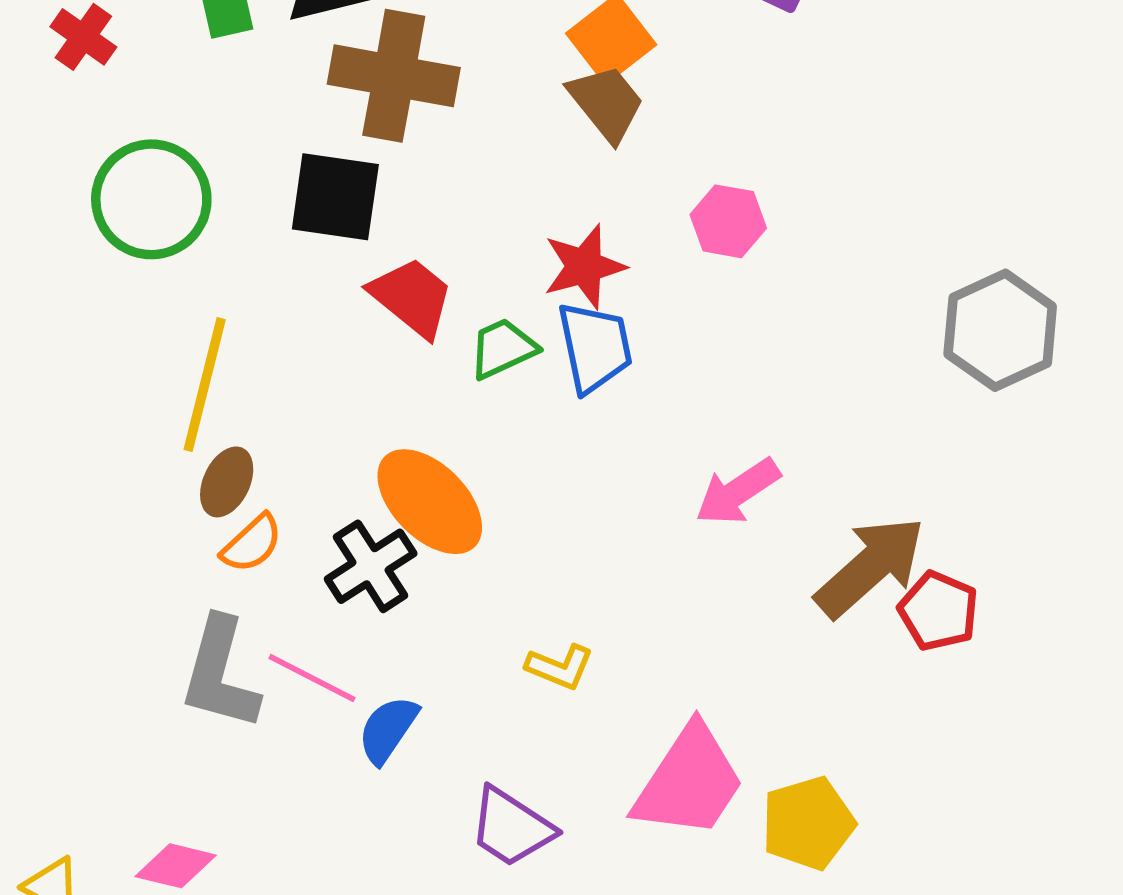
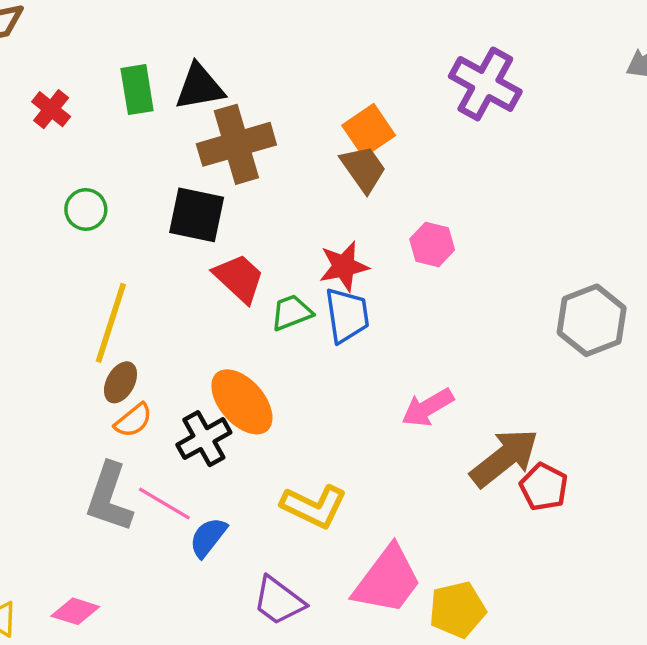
brown cross: (394, 76) -> (236, 144), turned -30
green circle: (151, 199) -> (86, 209), size x0.6
yellow L-shape: (560, 667) -> (314, 506), size x1.6

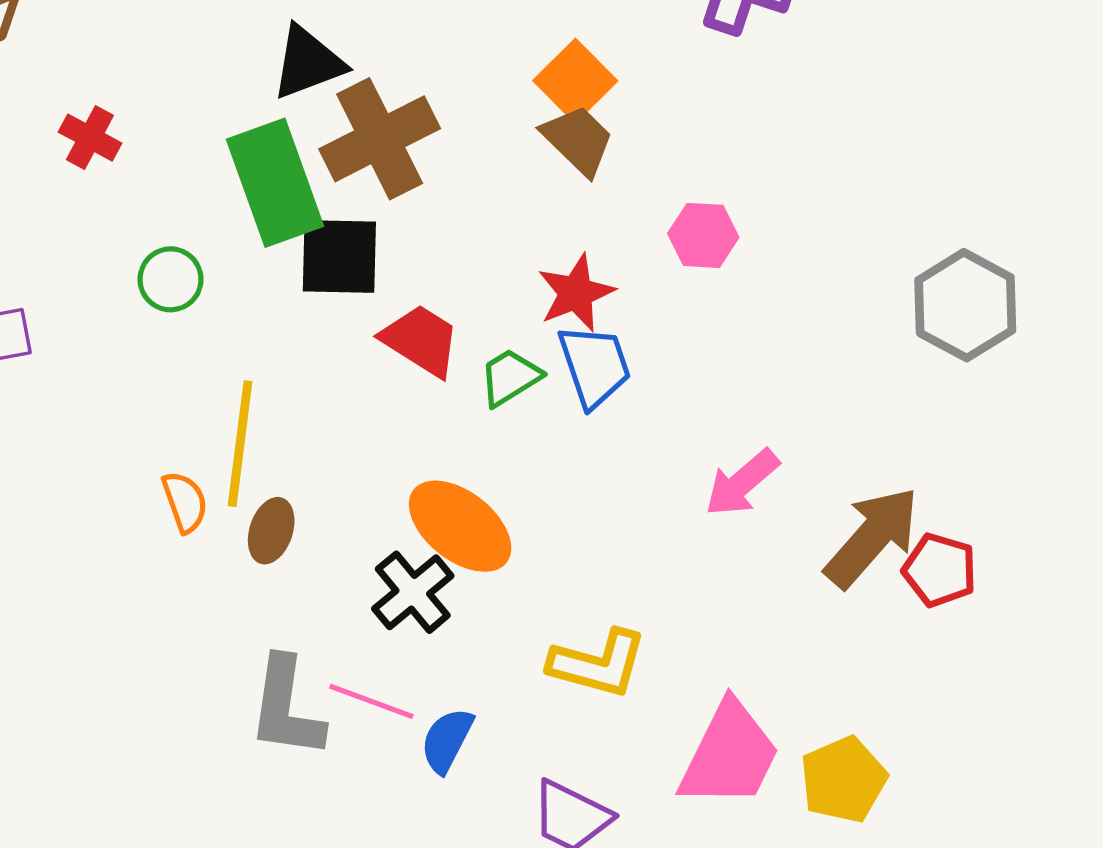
green rectangle: (137, 90) -> (275, 183), moved, size x1.6
orange semicircle: (133, 420) -> (185, 502), moved, turned -60

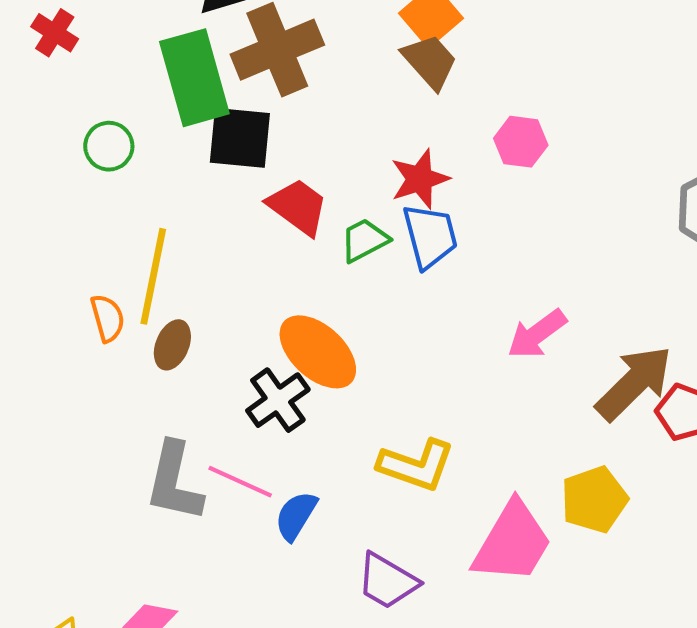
yellow pentagon: (843, 780) -> (594, 500), moved

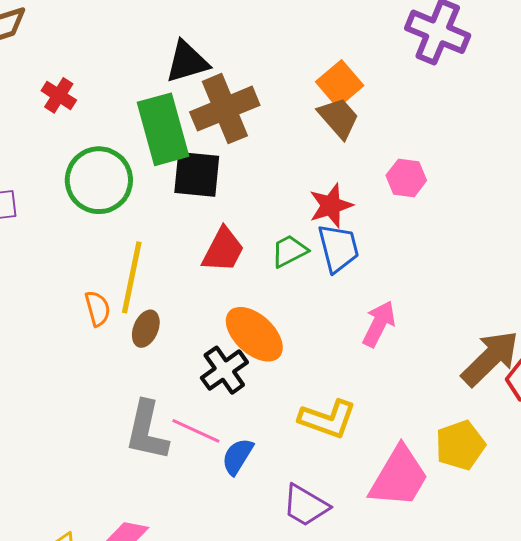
green circle: (109, 146) -> (99, 180), size x1.8
red trapezoid: (298, 207) -> (223, 250), moved, turned 81
pink arrow: (537, 334) -> (379, 324), moved, turned 153

